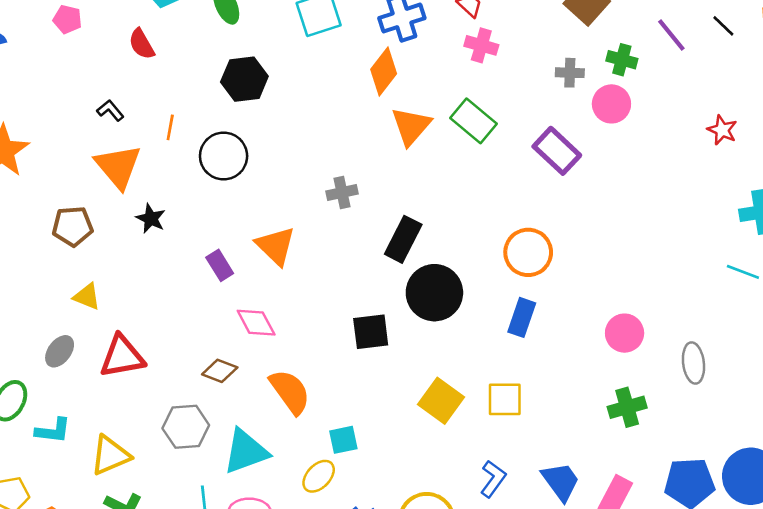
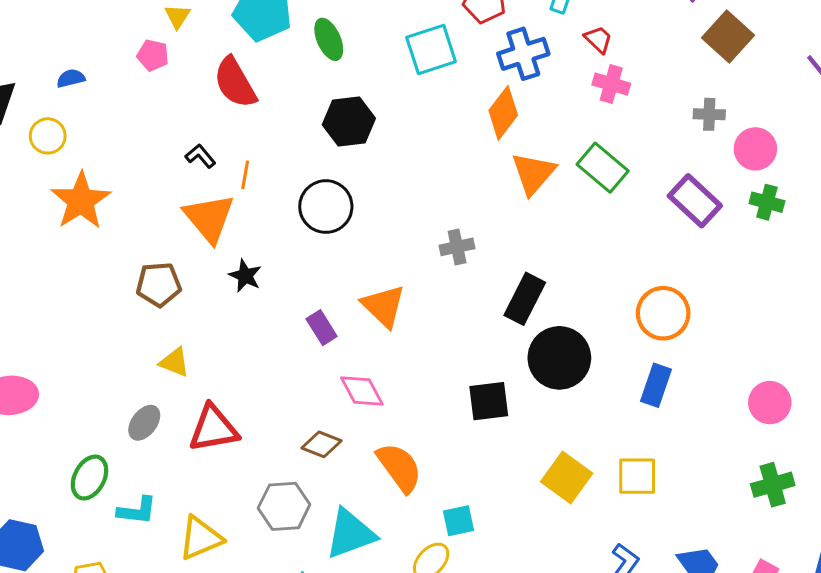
red semicircle: (142, 44) -> (235, 83), size x1.5
green cross: (622, 60) -> (767, 202), moved
orange line: (170, 127) -> (245, 175), moved

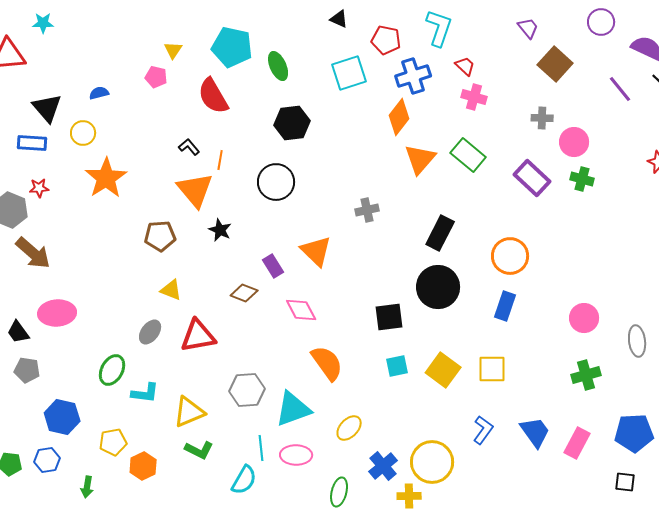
black rectangle: (525, 299) -> (440, 233), moved
brown diamond: (322, 444) -> (244, 293), moved
cyan square: (458, 521) -> (397, 366), moved

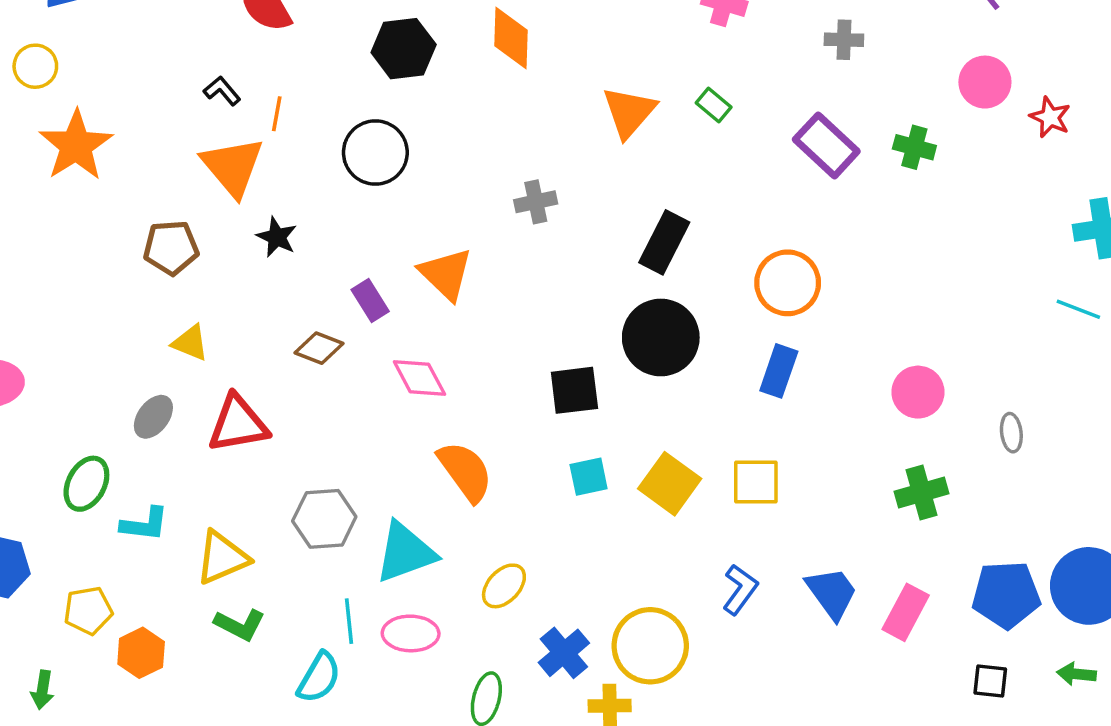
orange diamond: (399, 117) -> (511, 38), moved, turned -36
pink circle: (574, 142) -> (985, 82), moved
green rectangle: (468, 155) -> (714, 105), size x0.6
gray ellipse: (637, 341) -> (1011, 433), size x0.7

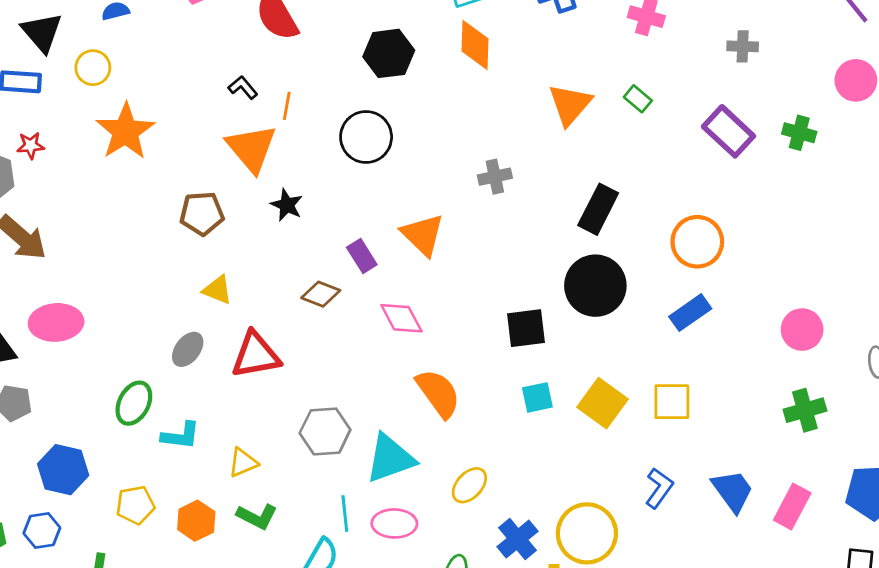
blue rectangle: (779, 371) -> (690, 313), turned 36
yellow triangle: (222, 558) -> (243, 463), size x0.7
orange hexagon: (141, 653) -> (196, 521), moved

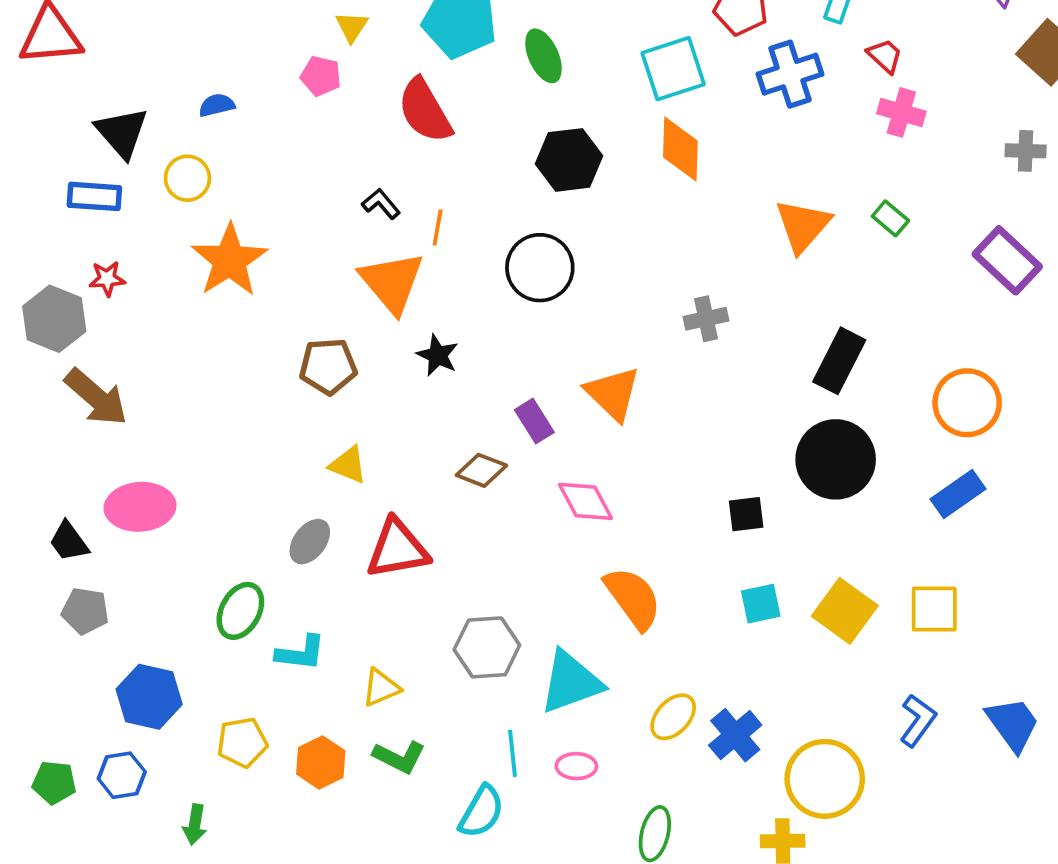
black square: (526, 328) -> (746, 514), size x0.7
pink ellipse: (394, 523) -> (576, 766), size x0.7
blue cross: (518, 539) -> (735, 735), moved

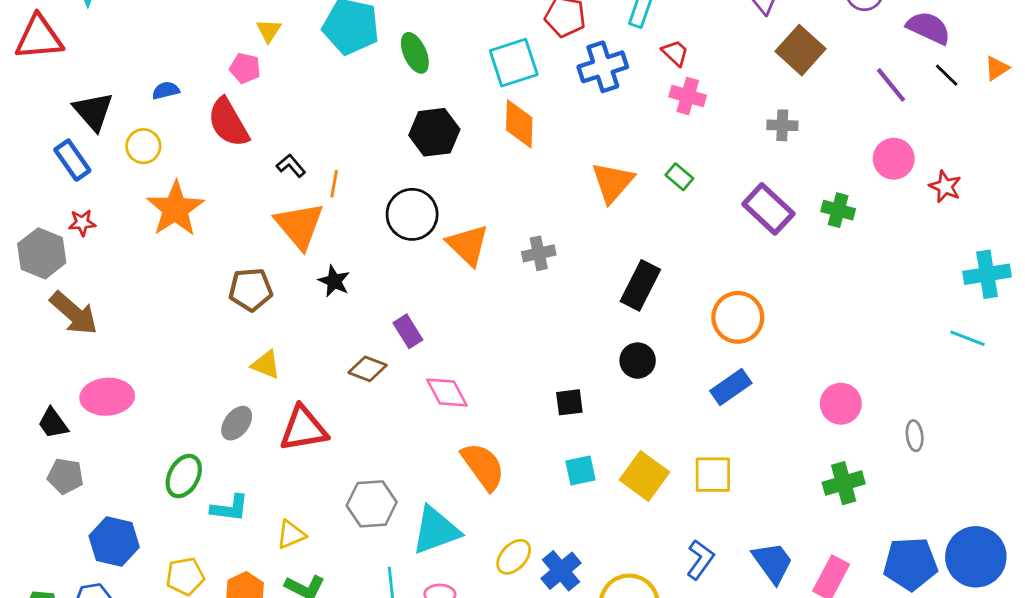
red semicircle: (425, 111) -> (228, 122), moved
blue rectangle: (94, 196) -> (72, 160), turned 51
orange triangle: (613, 394) -> (468, 245), moved
black circle: (836, 459) -> (638, 361), size x0.6

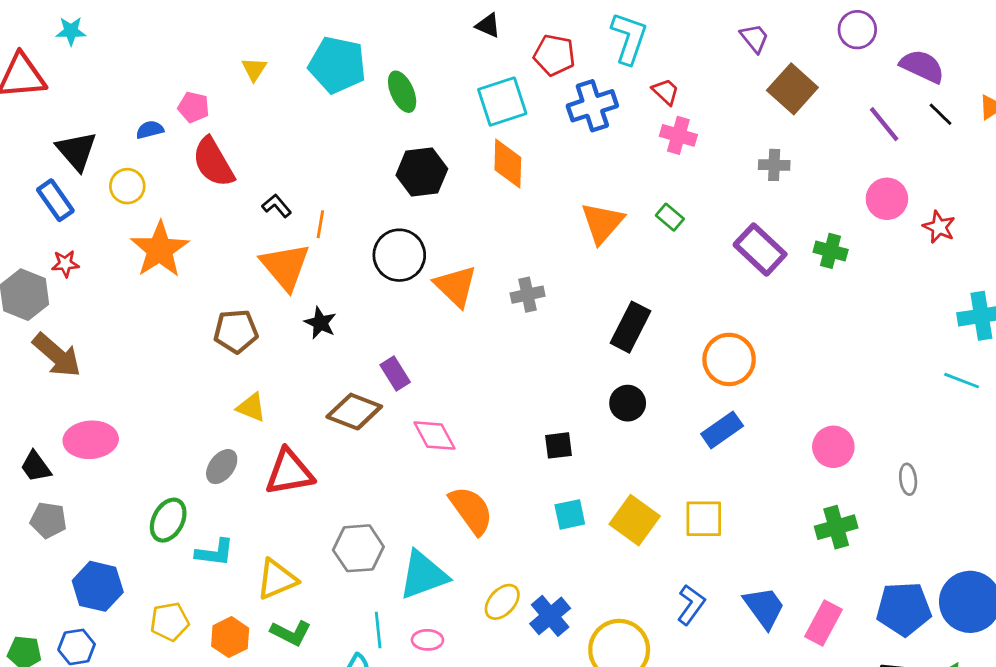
pink pentagon: (245, 68) -> (194, 107), moved
brown diamond: (368, 369) -> (354, 412), size x1.4
yellow triangle: (291, 535) -> (277, 579), size x1.4

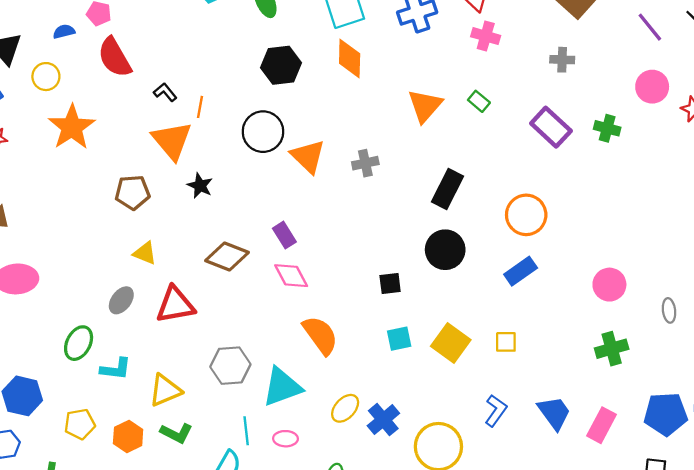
purple rectangle: (395, 374) -> (284, 235), moved
black circle: (628, 403) -> (445, 250), size x1.4
yellow square: (704, 519) -> (506, 342), size x0.7

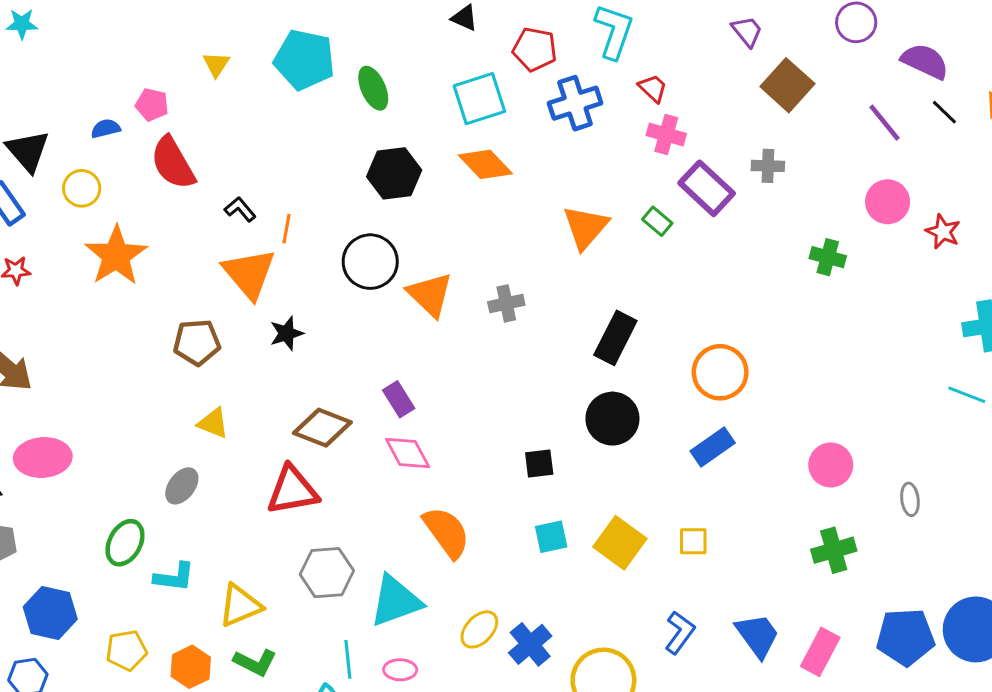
orange diamond: (350, 59) -> (485, 164), turned -45
purple rectangle: (551, 127) -> (707, 188), moved
black star: (200, 186) -> (286, 333), turned 30
red triangle: (175, 305) -> (292, 490), moved

